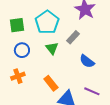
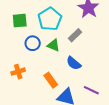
green triangle: (52, 48) -> (54, 45), turned -32
blue circle: (22, 50) -> (33, 43), moved
blue semicircle: (87, 61) -> (74, 63), moved

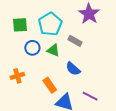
gray rectangle: (75, 35) -> (75, 41), turned 72

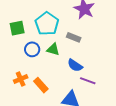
orange rectangle: (50, 85) -> (41, 85), moved
purple line: (90, 96) -> (88, 81), moved

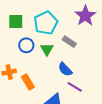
green triangle: (53, 49) -> (47, 49), turned 32

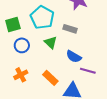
blue circle: (26, 45) -> (22, 45), moved
orange rectangle: (28, 82) -> (50, 78), moved

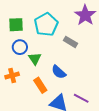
green triangle: (51, 43) -> (35, 59), moved
blue semicircle: (74, 57) -> (59, 72), moved
purple line: (88, 71) -> (81, 98), moved

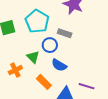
blue circle: (20, 47) -> (50, 45), moved
orange cross: (12, 75) -> (15, 70), moved

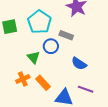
blue semicircle: (59, 65) -> (79, 64), moved
orange cross: (15, 70) -> (23, 79), moved

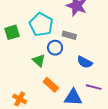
orange cross: (23, 79) -> (20, 99), moved, turned -32

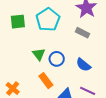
gray rectangle: (69, 35) -> (83, 33), moved
blue circle: (55, 48) -> (57, 59), moved

